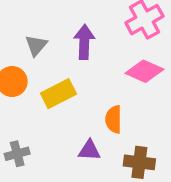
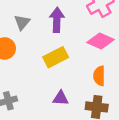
yellow rectangle: (58, 94) -> (56, 57), moved
orange semicircle: (114, 119) -> (99, 76), moved

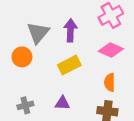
gray triangle: (22, 22) -> (38, 33), size x1.5
purple triangle: (61, 98) -> (62, 103), moved

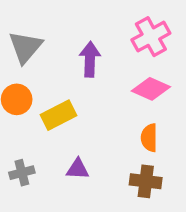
gray triangle: (38, 33) -> (25, 47), moved
yellow rectangle: (69, 65) -> (58, 115), moved

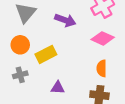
purple arrow: (90, 59) -> (65, 20), turned 108
gray cross: (22, 173) -> (20, 75), moved

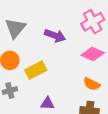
orange semicircle: (102, 68) -> (92, 84), turned -63

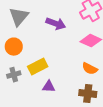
yellow rectangle: (36, 70) -> (38, 67), moved

